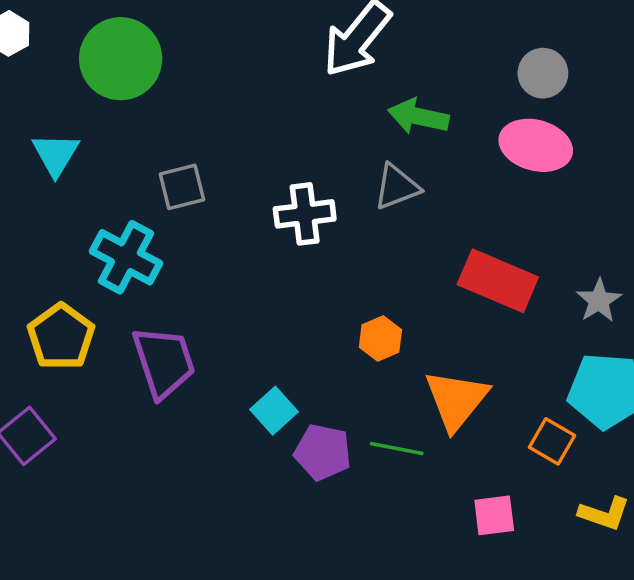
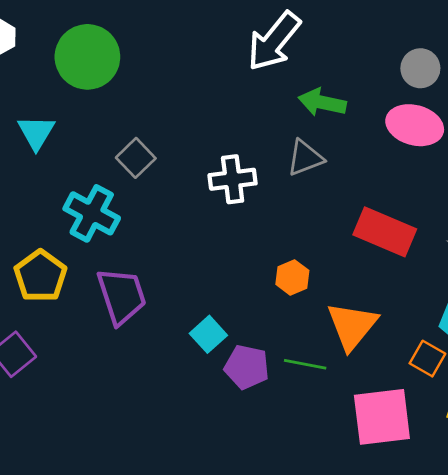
gray square: (182, 187) -> (136, 158), turned -30
pink square: (494, 515) -> (382, 417), size x1.8

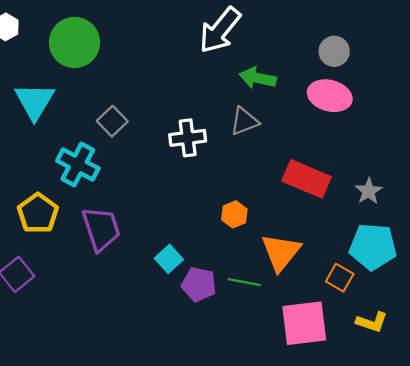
cyan triangle: (36, 132) -> (35, 101), size x1.4

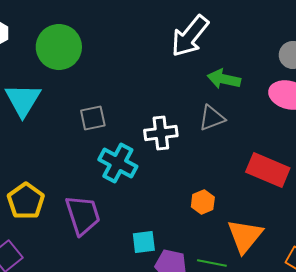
gray square: (112, 121) -> (93, 118), turned 32
cyan cross: (78, 164) -> (118, 163), moved
cyan square: (169, 259) -> (144, 242), turned 35

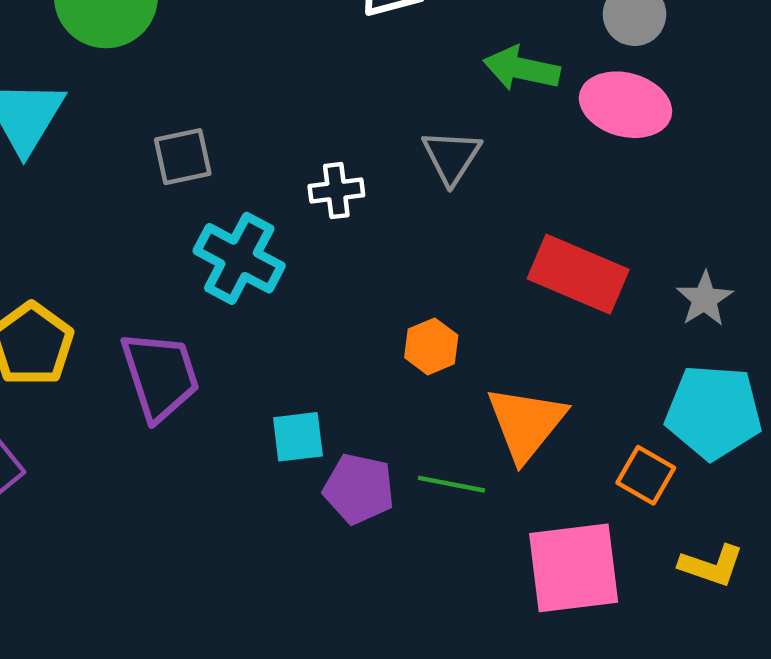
green arrow: (224, 79) -> (522, 69), moved
gray triangle: (212, 118) -> (452, 157), turned -36
white cross: (161, 133) -> (336, 191), size x0.7

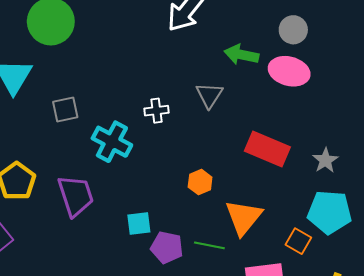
gray square: (183, 157) -> (65, 110), moved

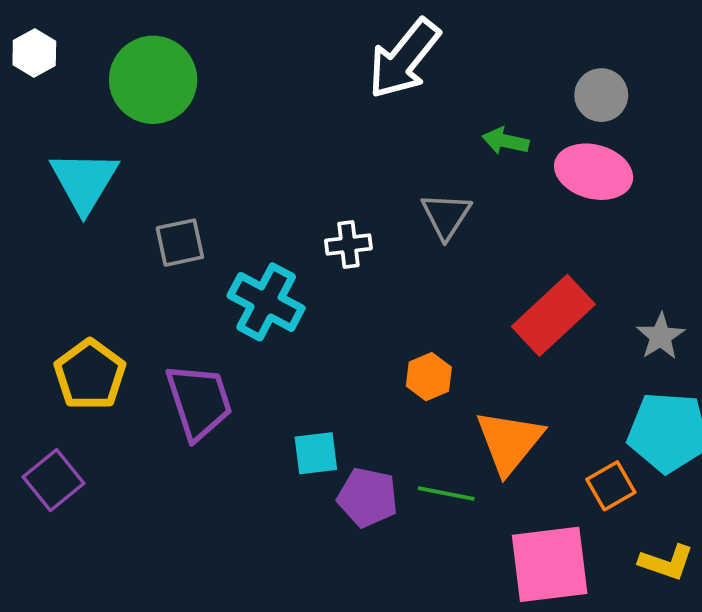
green arrow: (241, 55) -> (505, 141), size x0.7
red rectangle: (267, 149) -> (553, 315), turned -66
orange square: (298, 241) -> (611, 486), turned 30

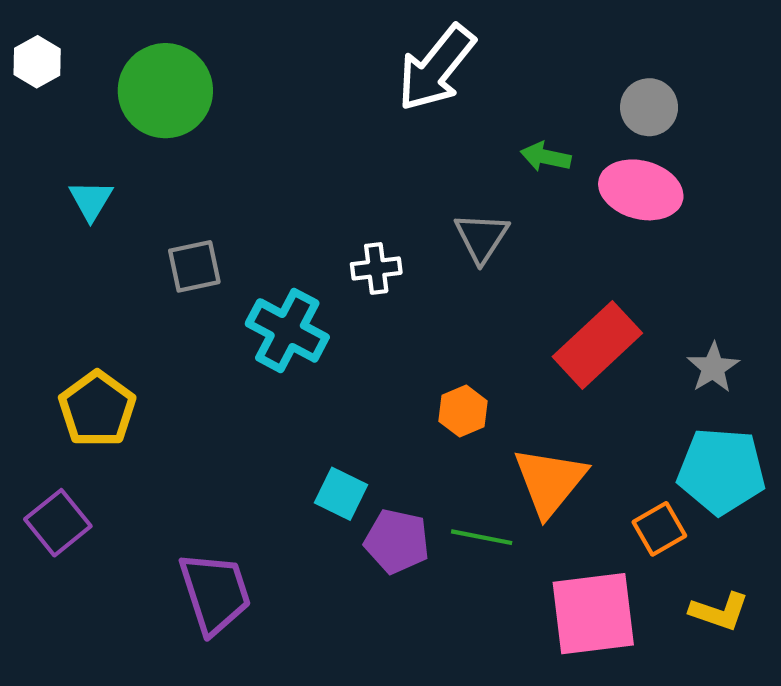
cyan triangle: (84, 181) -> (91, 200), size x0.6
purple trapezoid: (199, 402) -> (215, 593), moved
cyan square: (316, 453) -> (341, 494), turned 33

